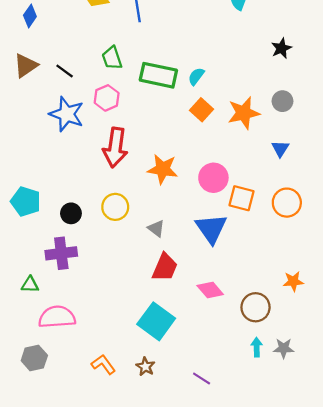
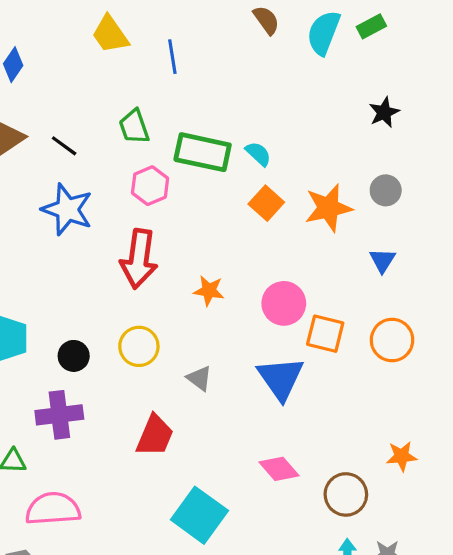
cyan semicircle: (196, 76) -> (258, 154), turned 96
pink hexagon: (107, 98) -> (150, 186), moved
orange star: (163, 169) -> (209, 291), size x0.7
red trapezoid: (165, 267) -> (155, 436), moved

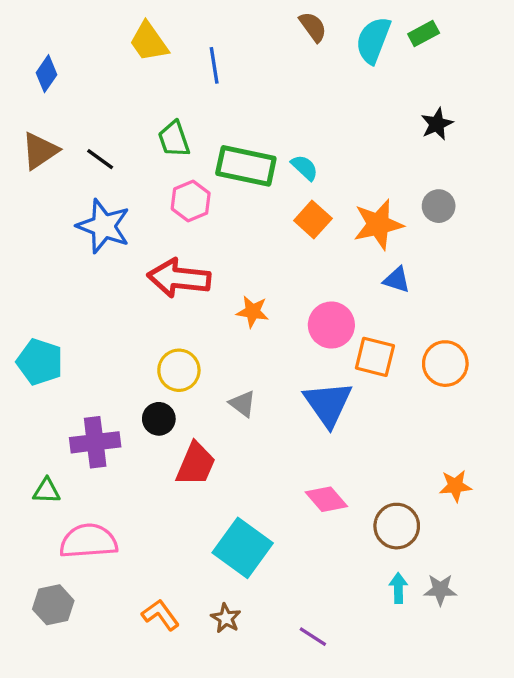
red arrow: (139, 259) -> (179, 278), turned 88
blue triangle: (382, 260) -> (397, 280), moved, turned -44
black circle: (74, 356) -> (159, 419), moved

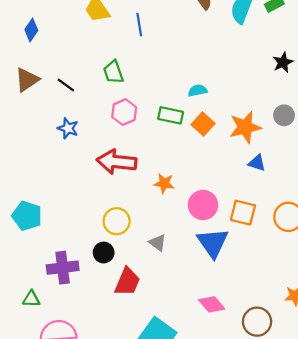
green rectangle: (246, 166) -> (171, 115), moved, size x0.7
cyan semicircle: (305, 168) -> (198, 90), turned -54
blue star: (104, 226) -> (68, 128), size x0.6
pink circle: (331, 325) -> (203, 205), moved

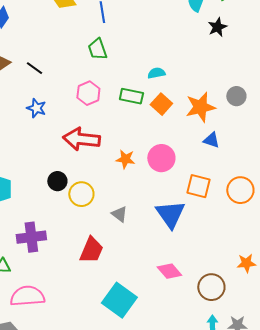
black star: (283, 62) -> (217, 27), moved
green trapezoid: (113, 72) -> (97, 49), moved
pink circle: (203, 205) -> (161, 158), moved
black circle: (104, 253) -> (57, 181), moved

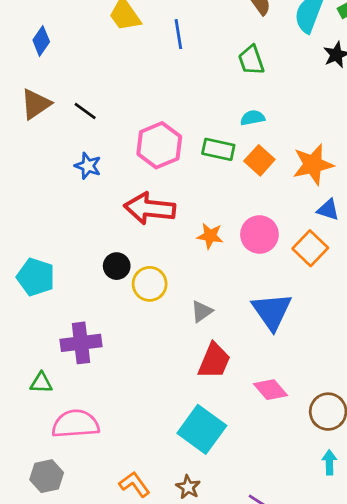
green trapezoid: (97, 49) -> (251, 60), moved
pink hexagon: (88, 93) -> (159, 145), size x1.4
orange square: (198, 186) -> (310, 248), moved, turned 30
gray triangle: (119, 214) -> (202, 311), turned 48
red trapezoid: (91, 250) -> (214, 361), moved

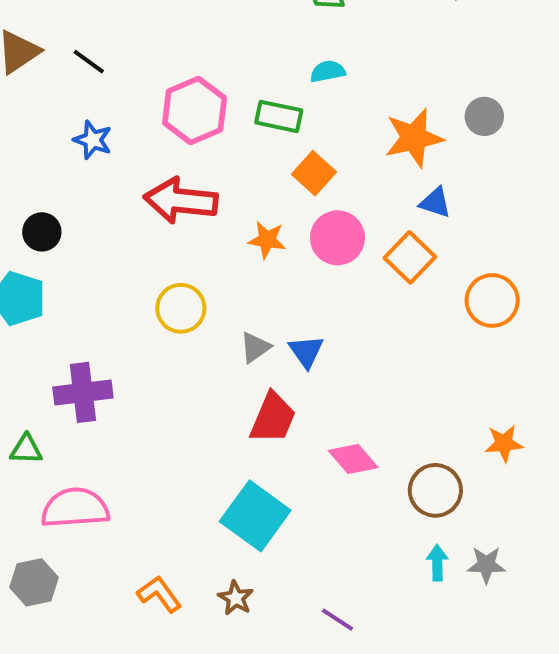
orange square: (259, 160) -> (314, 173), moved
black circle: (117, 266) -> (42, 232), moved
blue triangle: (272, 311) -> (306, 351), moved, size x0.6

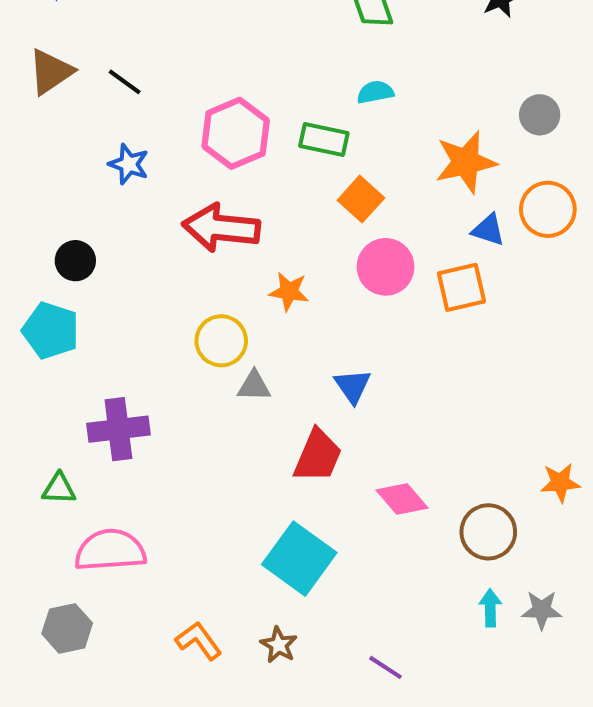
gray circle: (484, 116) -> (540, 115), moved
orange star: (267, 240) -> (289, 291), moved
orange square: (410, 257) -> (462, 287), turned 33
orange circle: (492, 300) -> (548, 209), moved
gray triangle: (255, 347) -> (254, 386), moved, turned 36

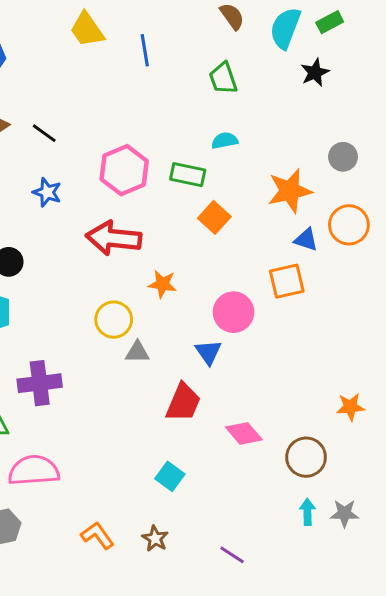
pink circle: (386, 267) -> (234, 312), moved
orange star: (560, 483) -> (350, 407), moved
cyan square: (299, 559) -> (170, 476), size x0.6

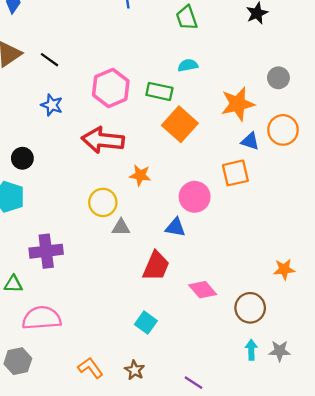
orange square: (214, 217) -> (180, 124), size x1.4
blue triangle: (208, 352) -> (175, 227), turned -45

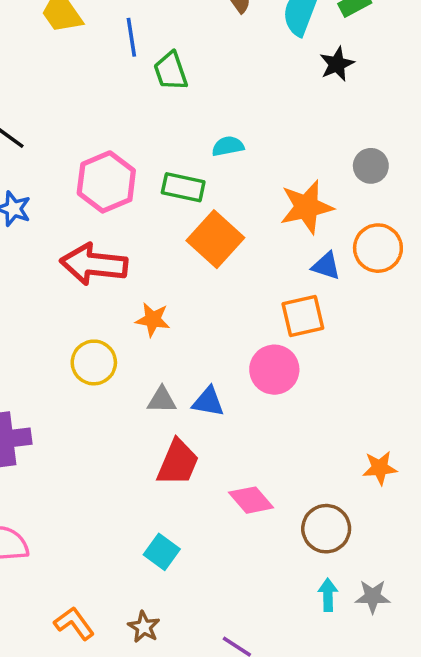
green trapezoid: (187, 18) -> (171, 71), moved
pink circle: (195, 197) -> (274, 370), moved
gray triangle: (121, 227) -> (162, 400), moved

